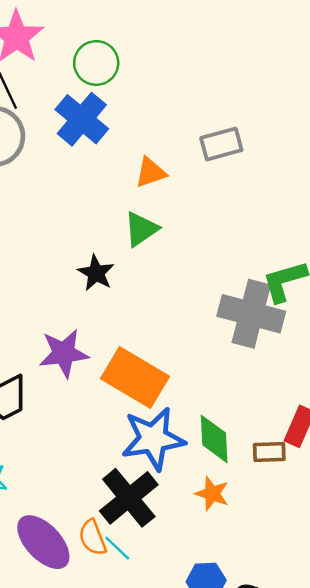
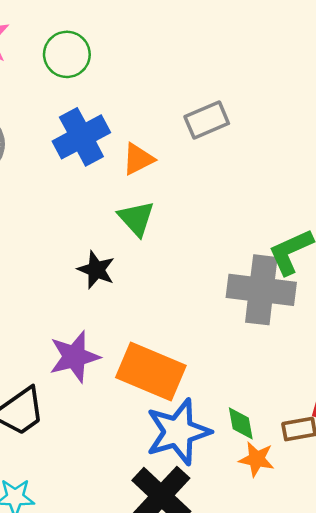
blue cross: (82, 119) -> (81, 137), moved, turned 30
green triangle: (141, 229) -> (136, 218), turned -30
green diamond: (214, 439) -> (241, 423), size x0.7
orange star: (212, 494) -> (257, 459), moved

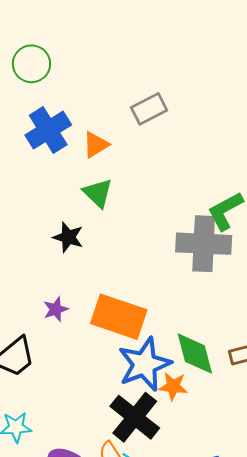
purple star: (74, 357) -> (56, 309), size x0.6
green diamond: (241, 423) -> (195, 354), size x1.6
orange star: (257, 459) -> (173, 386), moved

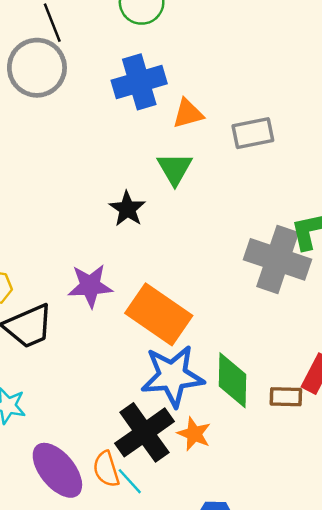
gray rectangle: (149, 109) -> (253, 133), moved
purple star: (56, 309) -> (90, 286), size x1.5
orange star: (173, 386) -> (194, 434), moved

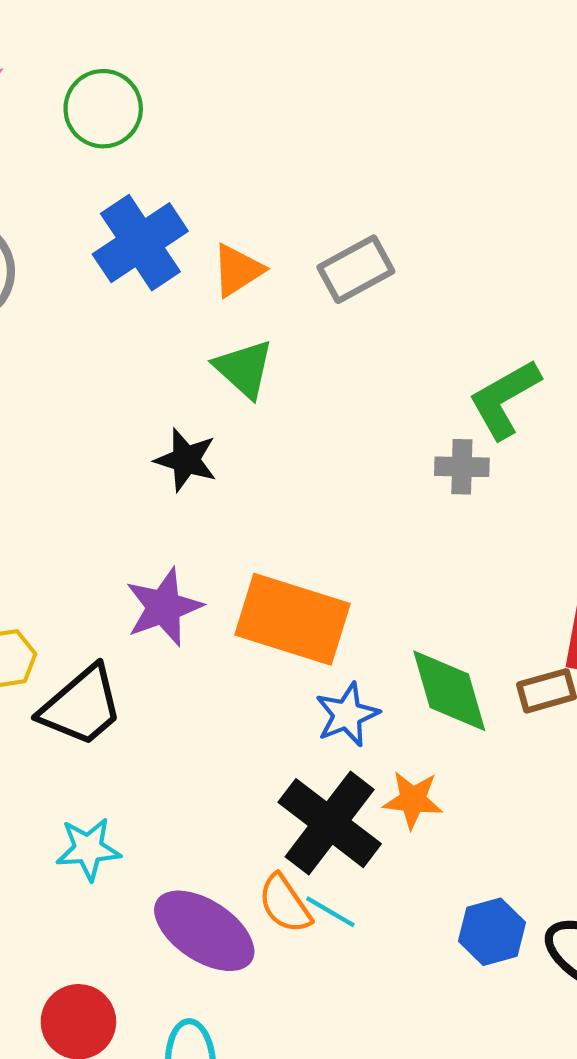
gray cross: (278, 259) -> (462, 467), size x0.5
blue star: (172, 376) -> (347, 715), size x0.6

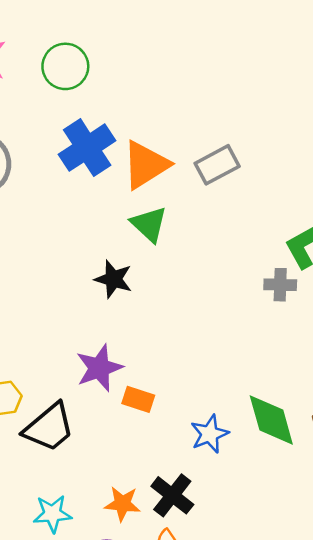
orange triangle: (238, 270) -> (146, 165), size x1.5
orange rectangle: (292, 619) -> (138, 399), moved, size x0.5
orange star: (413, 800) -> (122, 504), moved
black cross: (330, 823) -> (172, 495), moved, size x0.7

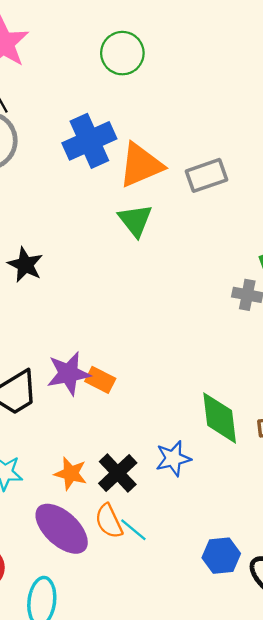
green circle: (65, 66) -> (122, 53), moved
black star: (113, 279) -> (25, 265), moved
purple star: (99, 368) -> (68, 374), moved
blue star: (210, 434) -> (173, 458), moved

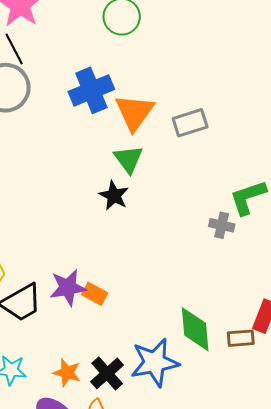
orange triangle: (141, 165) -> (135, 112), turned -33
black star: (25, 265) -> (114, 196), moved
blue star: (173, 458) -> (155, 362), size x1.6

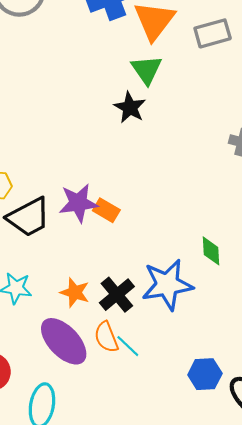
green diamond: (195, 329) -> (211, 251), size x0.6

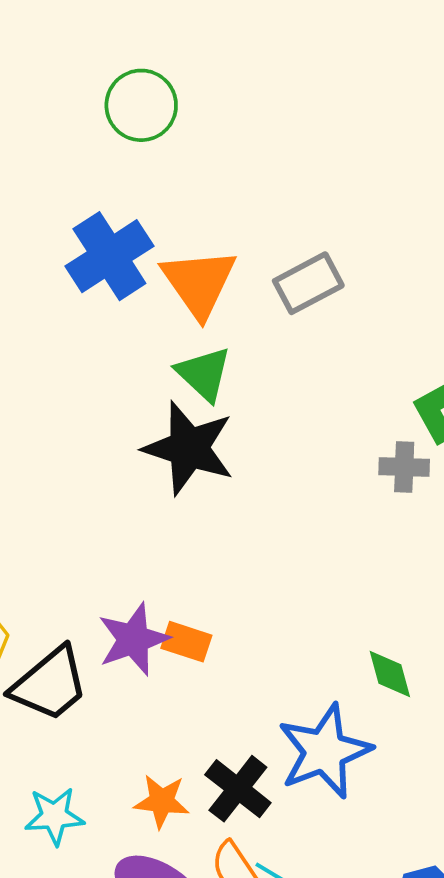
black star: (130, 107) -> (189, 448), size x1.6

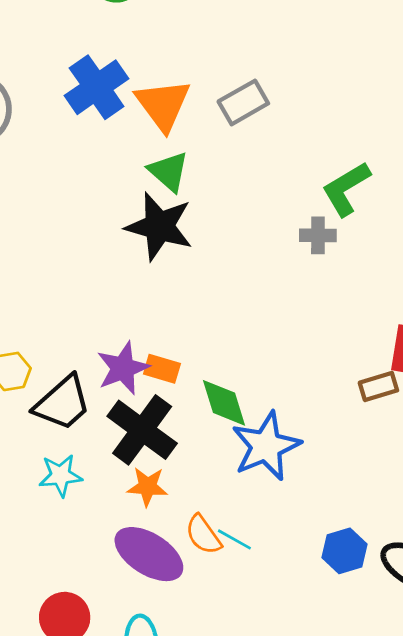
green diamond: (390, 674) -> (224, 403), moved, size x1.4
black cross: (238, 789) -> (142, 430), moved, size x1.4
cyan star: (54, 816) -> (61, 475), moved

